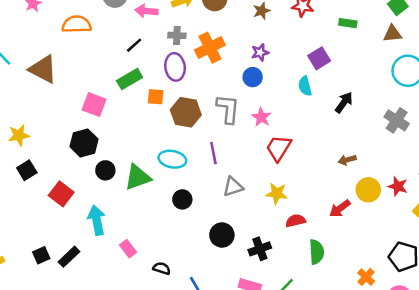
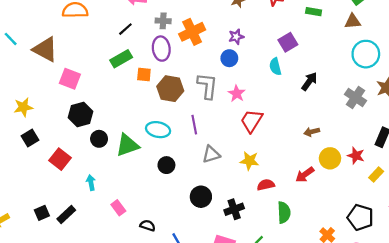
pink square: (94, 105) -> (70, 79), moved
cyan arrow: (97, 220) -> (91, 183), size x0.6

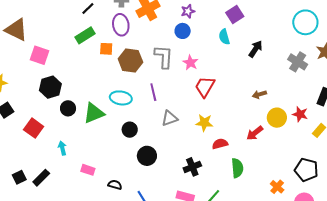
black circle: (201, 197) -> (147, 156), moved
pink rectangle: (118, 208) -> (88, 170), turned -32

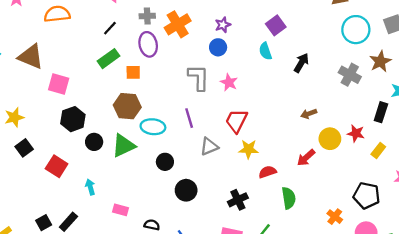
brown hexagon: (130, 60) -> (127, 106), moved
red trapezoid: (205, 87) -> (236, 121), moved

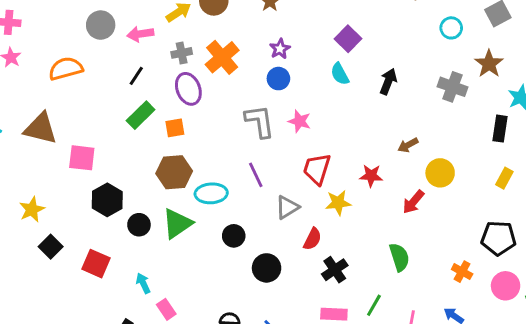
cyan circle: (356, 30) -> (451, 28), size x0.6
red star: (356, 133) -> (371, 176), moved
red semicircle: (267, 172) -> (312, 239), moved, turned 144
pink rectangle: (120, 210) -> (166, 309), moved, turned 49

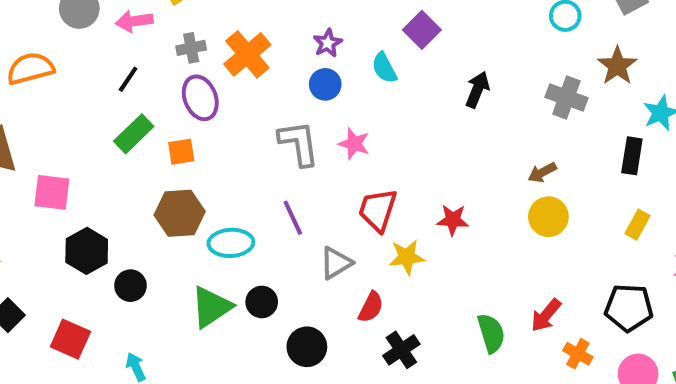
cyan semicircle: (340, 74) -> (384, 68), moved
brown arrow: (408, 145) -> (542, 173), moved
red arrow: (413, 202) -> (546, 315), moved
green triangle: (177, 224) -> (211, 307), moved

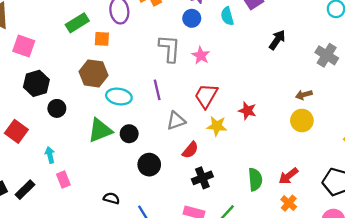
orange cross: (578, 354) -> (289, 203), moved

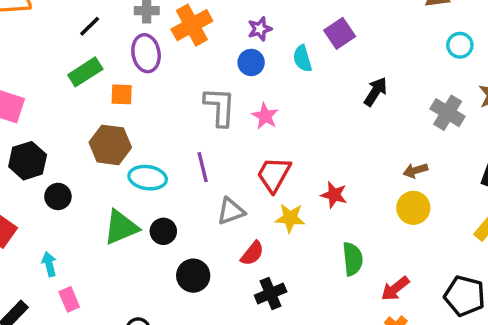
green semicircle: (255, 179) -> (353, 259), moved

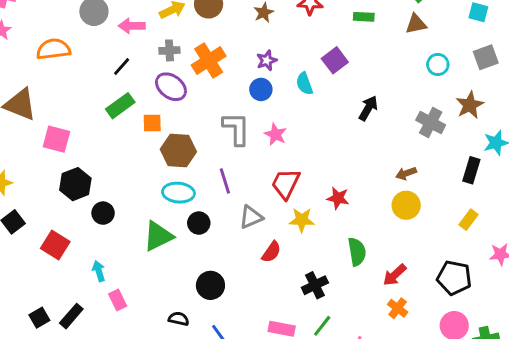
purple ellipse: (146, 53) -> (171, 87), turned -40
brown hexagon: (110, 145) -> (178, 151), moved
black circle: (163, 231) -> (199, 223), moved
black circle: (193, 276) -> (210, 285), moved
black cross: (271, 294) -> (315, 285), moved

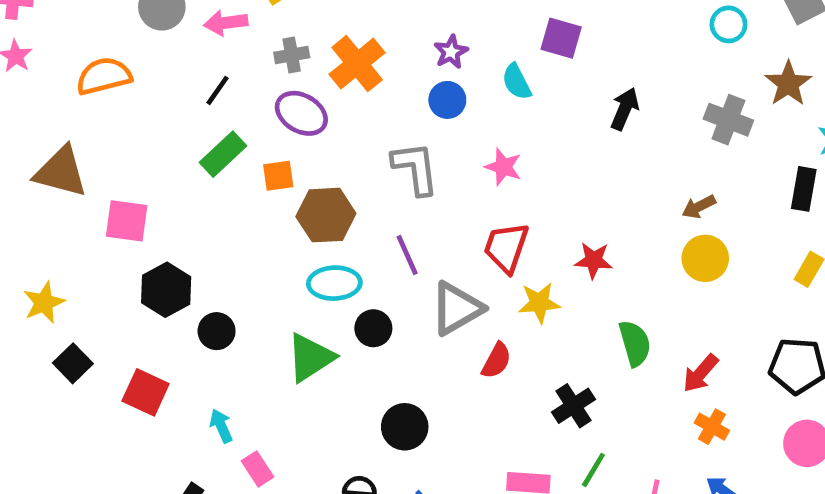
purple square: (335, 60) -> (561, 38), turned -30
pink star: (275, 134) -> (503, 167), moved
gray triangle: (251, 217) -> (457, 308), size x1.4

